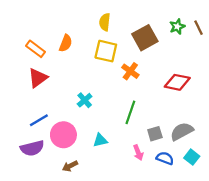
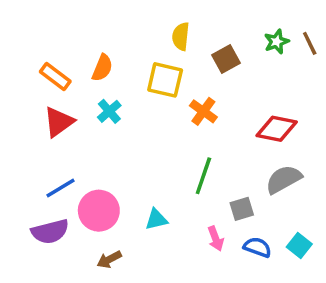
yellow semicircle: (105, 22) -> (181, 36), moved
brown square: (145, 38) -> (226, 59), size x0.7
cyan cross: (85, 100) -> (109, 111), moved
gray semicircle: (182, 131) -> (284, 179), moved

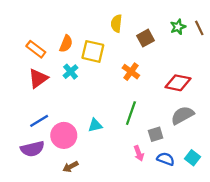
yellow square: (165, 80) -> (93, 51), moved
cyan triangle: (156, 219) -> (95, 125), moved

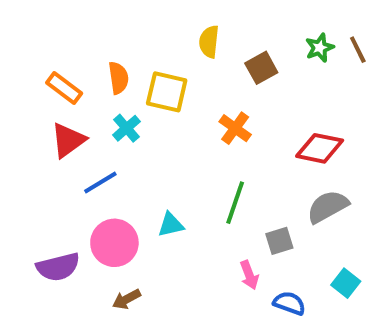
orange semicircle: (66, 44) -> (118, 78), turned -30
blue line: (39, 121) -> (100, 182), moved
blue semicircle: (166, 159) -> (289, 303), moved

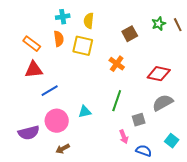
yellow semicircle: (209, 42) -> (89, 21), moved
cyan cross: (127, 128) -> (63, 17), moved, turned 32
red triangle: (68, 140) -> (34, 70), turned 30

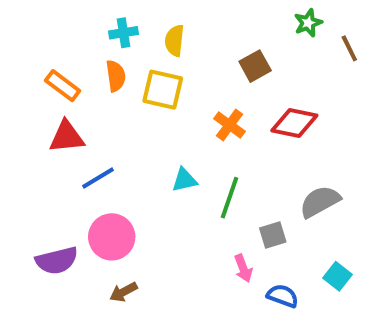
green star: (159, 24) -> (308, 23), moved
red diamond: (159, 74) -> (294, 123), moved
cyan triangle: (85, 112) -> (184, 180), moved

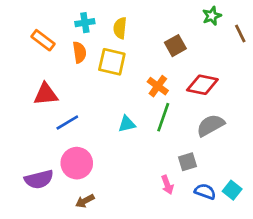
orange rectangle: (63, 86) -> (43, 40), moved
green line: (230, 198) -> (163, 117), moved
gray semicircle: (320, 202) -> (211, 125), moved
blue semicircle: (283, 296) -> (205, 191), moved

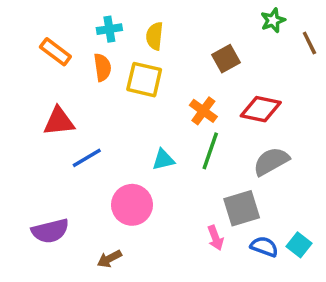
gray square: (188, 162) -> (242, 208), size x1.5
pink circle: (77, 163) -> (132, 205), moved

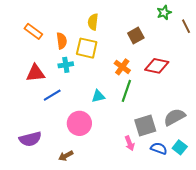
cyan cross: (109, 29) -> (66, 65), moved
gray semicircle: (271, 161) -> (174, 117), moved

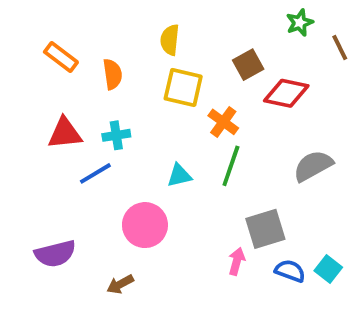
yellow square: (87, 48) -> (183, 88), moved
cyan cross: (66, 65) -> (116, 135), moved
red diamond: (157, 66) -> (286, 93), moved
gray semicircle: (174, 117) -> (313, 166), moved
pink arrow: (130, 143) -> (237, 261), turned -144

